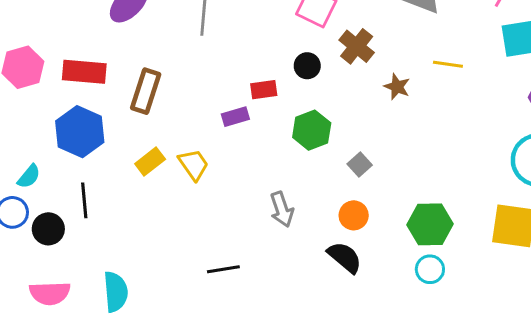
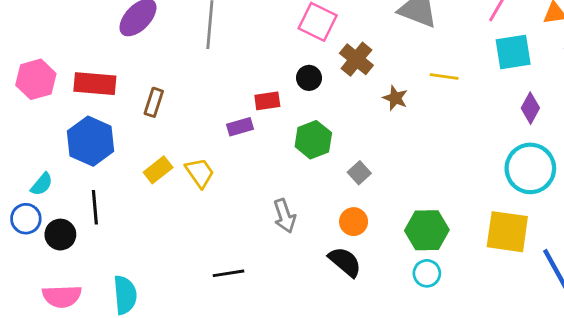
brown rectangle: (146, 91) -> (154, 102), size x0.7

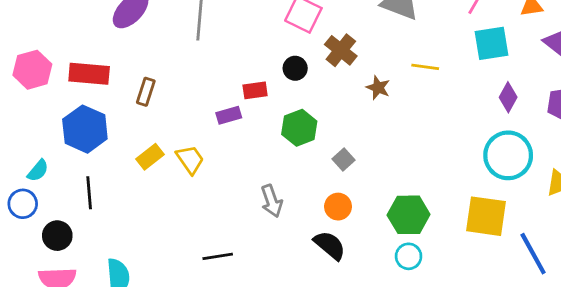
black circle: (60, 235) -> (57, 236), moved

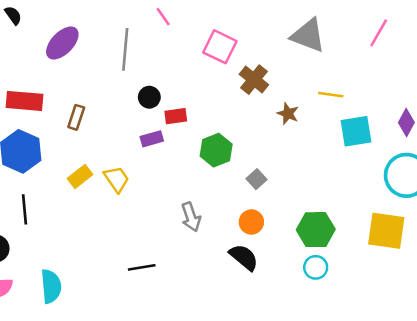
cyan square: (492, 43) -> (356, 131), moved
black circle: (295, 68) -> (149, 97), moved

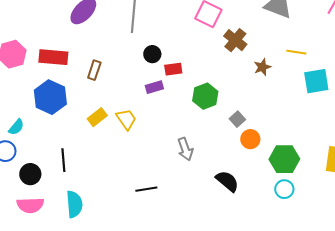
brown star: (288, 114) -> (262, 67), turned 30
black line: (25, 209) -> (63, 160), moved
orange circle: (251, 222) -> (250, 139), moved

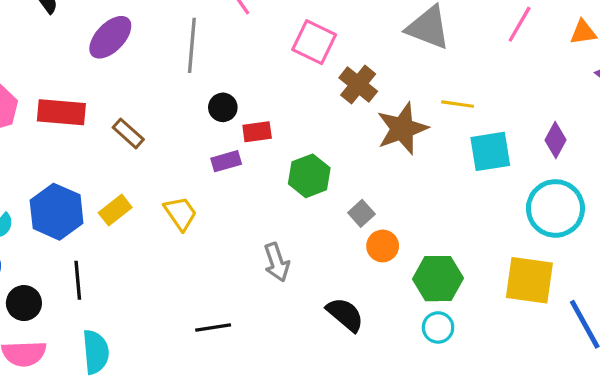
brown star: (262, 67) -> (402, 129), size x1.8
brown rectangle: (94, 70) -> (128, 133), turned -66
blue hexagon: (50, 97) -> (57, 212), moved
yellow rectangle: (97, 117) -> (115, 210), moved

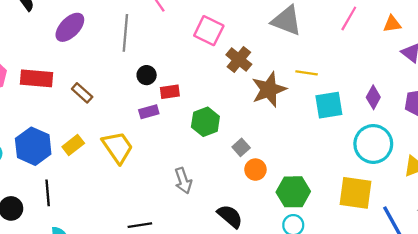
yellow trapezoid: (180, 213) -> (118, 147), size x1.4

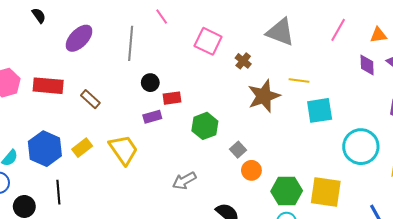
brown cross: (239, 60) -> (243, 61), moved, size x0.7
purple diamond: (373, 97) -> (367, 65), moved, turned -30
gray arrow: (183, 181) -> (184, 181), turned 80
yellow square: (355, 193) -> (326, 192), moved

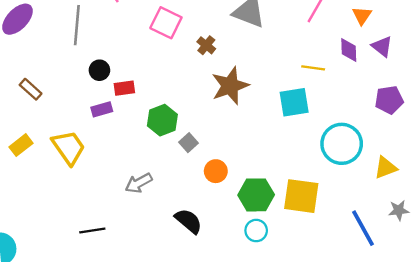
orange triangle: (378, 35) -> (362, 16), turned -48
yellow line: (299, 81) -> (313, 68), moved
gray square: (238, 150) -> (188, 143), moved

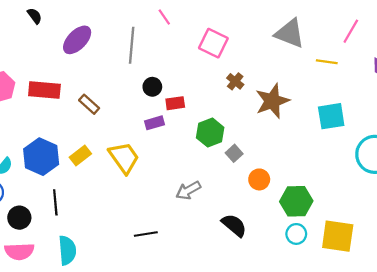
brown cross: (206, 45) -> (235, 81), moved
yellow line: (313, 68) -> (327, 62), moved
yellow square: (301, 196) -> (338, 236), moved

